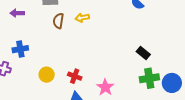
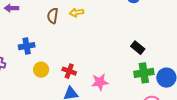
blue cross: (20, 49) -> (27, 46), moved
pink star: (105, 87) -> (100, 82), turned 30

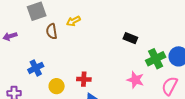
black rectangle: (138, 48) -> (130, 38), moved
pink star: (100, 82) -> (135, 80), moved, turned -30

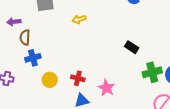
brown semicircle: (52, 31) -> (25, 37), moved
pink star: (135, 80) -> (106, 88), moved

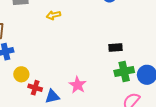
black rectangle: (132, 47) -> (116, 48), moved, turned -40
red cross: (78, 78) -> (35, 88), moved

